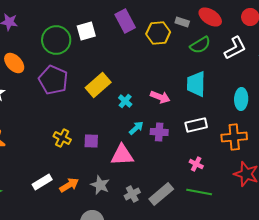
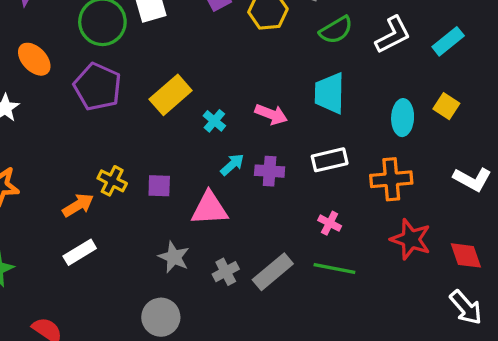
orange arrow: (69, 185) -> (78, 205), moved

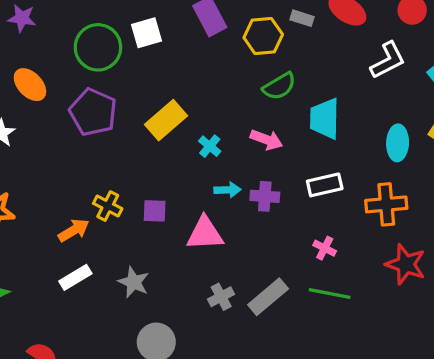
green semicircle: (336, 30) -> (279, 86), moved
cyan arrow: (232, 165) -> (228, 190), turned 40
gray star: (174, 257) -> (134, 282), moved

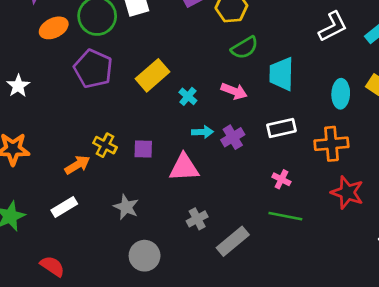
orange ellipse: (30, 85) -> (54, 28), moved, turned -72
purple cross: (265, 196) -> (233, 137), turned -35
white rectangle: (75, 277) -> (64, 207), moved
gray rectangle: (268, 297) -> (233, 241), moved

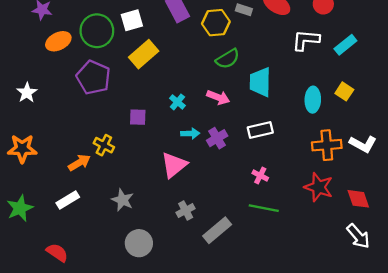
white L-shape: (333, 27) -> (306, 40), turned -148
yellow rectangle: (152, 75) -> (144, 54), moved
orange cross: (331, 144) -> (327, 145), moved
purple square: (143, 149) -> (138, 117), moved
pink triangle: (184, 167) -> (174, 165), turned -36

